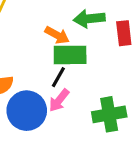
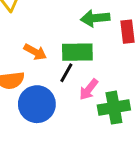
orange arrow: (57, 35) -> (35, 52), moved
pink arrow: (59, 100) -> (89, 89), moved

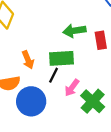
orange arrow: (35, 52) -> (28, 60), turned 42
green cross: (114, 108) -> (93, 101), turned -35

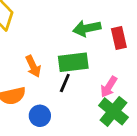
pink arrow: (72, 88) -> (109, 87), moved
blue circle: (31, 101) -> (40, 116), size x0.6

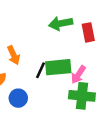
green rectangle: (73, 62) -> (58, 67), moved
green cross: (113, 111) -> (82, 96), turned -35

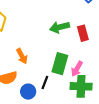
green rectangle: (58, 67) -> (60, 64), turned -65
black line: (41, 70) -> (45, 83), moved

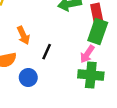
green rectangle: (60, 64) -> (98, 31), moved
black line: (45, 83) -> (47, 52), moved

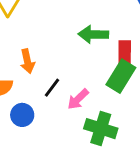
pink arrow: (87, 54) -> (78, 99), moved

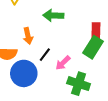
green arrow: (93, 34) -> (53, 15), moved
blue circle: (22, 115) -> (24, 73), size x1.6

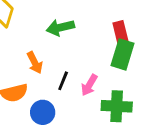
blue circle: (24, 73) -> (43, 112), size x0.7

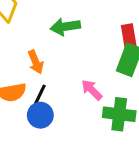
black line: (63, 81) -> (40, 94), moved
pink arrow: (89, 85) -> (92, 90), turned 100

